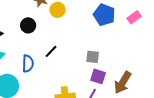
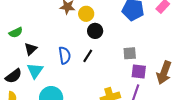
black circle: (28, 25) -> (95, 31), moved
blue semicircle: (28, 64) -> (65, 55), moved

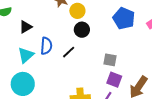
black triangle: (31, 49) -> (26, 27), moved
cyan triangle: (35, 71) -> (26, 55), moved

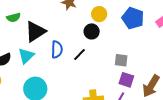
yellow circle: (77, 11) -> (99, 14), moved
black triangle: (26, 27) -> (35, 31), size x1.6
cyan triangle: (26, 55) -> (26, 56), moved

